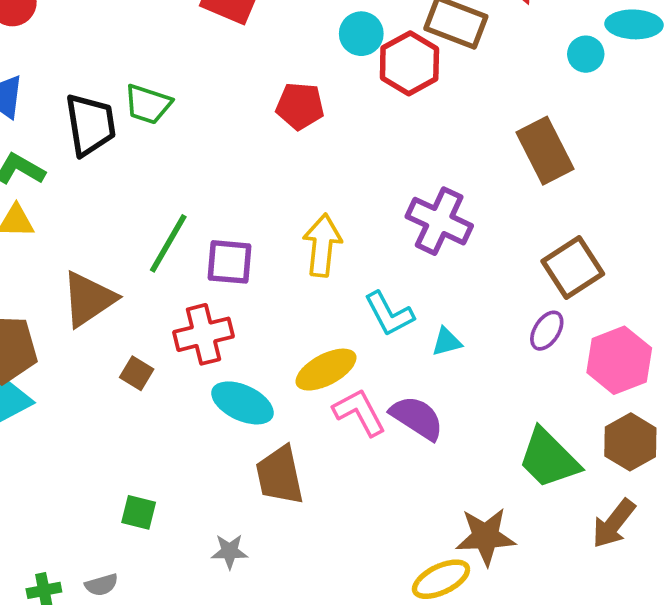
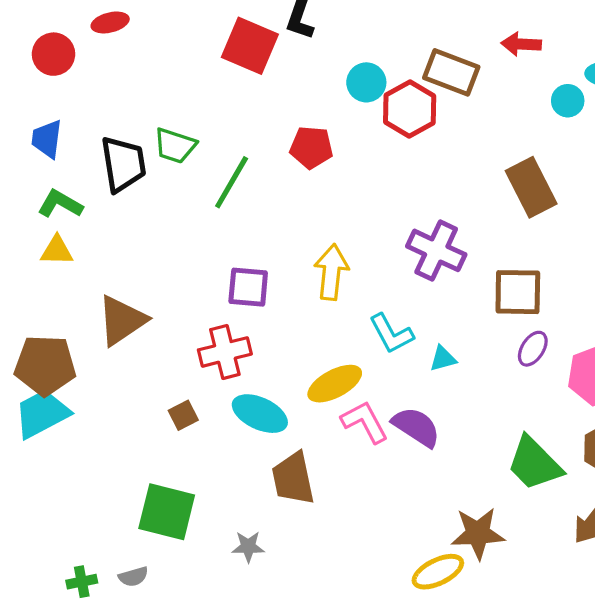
green line: (168, 243) -> (232, 182), moved
brown square: (573, 267) -> (518, 292), moved, turned 34
brown square: (137, 373) -> (183, 415), moved, turned 32
green square: (139, 512) -> (167, 512), size x1.8

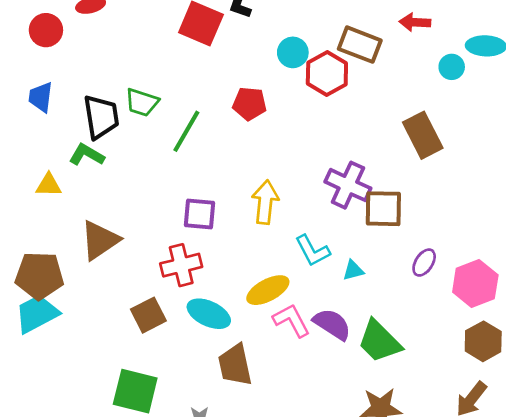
green L-shape: (60, 204) -> (87, 155), moved
brown square: (518, 292) -> (383, 209), moved
brown square: (183, 415) -> (148, 315), size x1.5
green trapezoid: (534, 463) -> (379, 341), moved

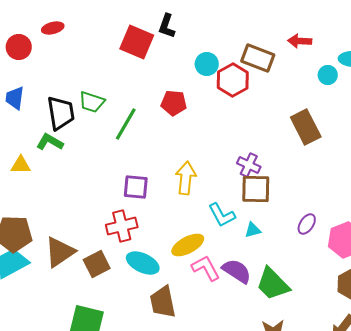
purple cross: (348, 185) -> (249, 165), size x0.7
brown square: (383, 209) -> (256, 189), moved
brown triangle: (100, 240) -> (60, 252), moved

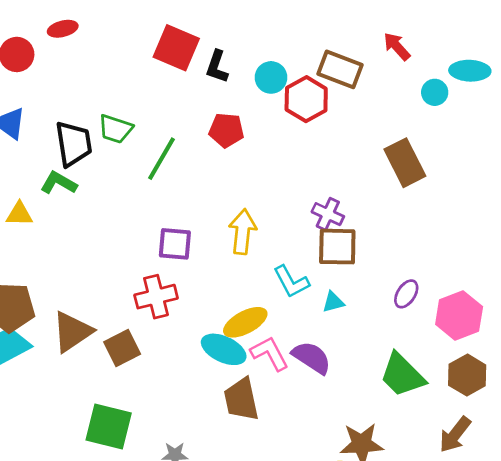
black L-shape: (167, 26) -> (217, 67), moved
red arrow: (300, 41) -> (397, 46), turned 45
cyan ellipse: (143, 263) -> (224, 349), moved
green trapezoid: (273, 284) -> (402, 375), moved
brown trapezoid: (163, 302) -> (241, 399), moved

